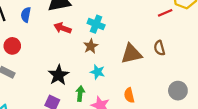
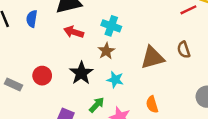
red circle: (12, 46) -> (42, 76), moved
black star: (58, 75) -> (81, 73), moved
green arrow: (80, 94) -> (97, 105), turned 40

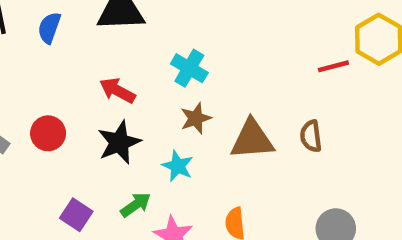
red arrow: (74, 32) -> (117, 91), moved
brown star: (106, 51) -> (196, 118), moved

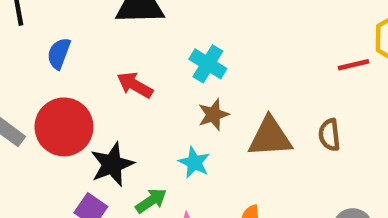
blue semicircle: (49, 28) -> (59, 53), moved
red circle: (48, 133) -> (64, 127), size x1.6
black star: (119, 142) -> (112, 164), moved

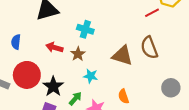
brown star: (213, 115) -> (78, 54), moved
brown semicircle: (329, 135) -> (149, 48), size x1.5
brown triangle: (270, 137) -> (122, 56), turned 35

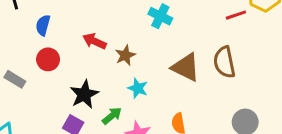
cyan cross: (85, 29) -> (160, 16), moved
red circle: (27, 75) -> (48, 59), moved, size x0.6

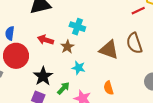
cyan cross: (160, 16) -> (77, 27), moved
red circle: (48, 59) -> (16, 56), size x1.6

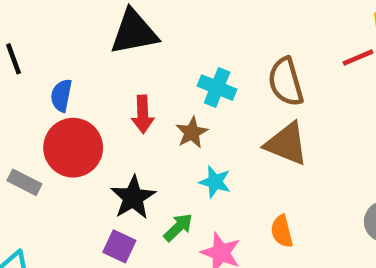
red arrow: (46, 40) -> (143, 114), turned -112
brown semicircle: (134, 43) -> (286, 82), moved

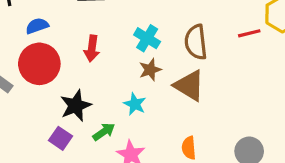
blue semicircle: (61, 95) -> (37, 26), turned 50
brown star: (192, 132) -> (150, 70), moved
orange semicircle: (282, 231) -> (189, 148), moved

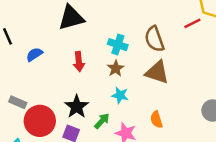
red circle: (39, 64) -> (40, 121), moved
brown star: (150, 70) -> (116, 68), moved
orange semicircle: (189, 148) -> (156, 120), moved

